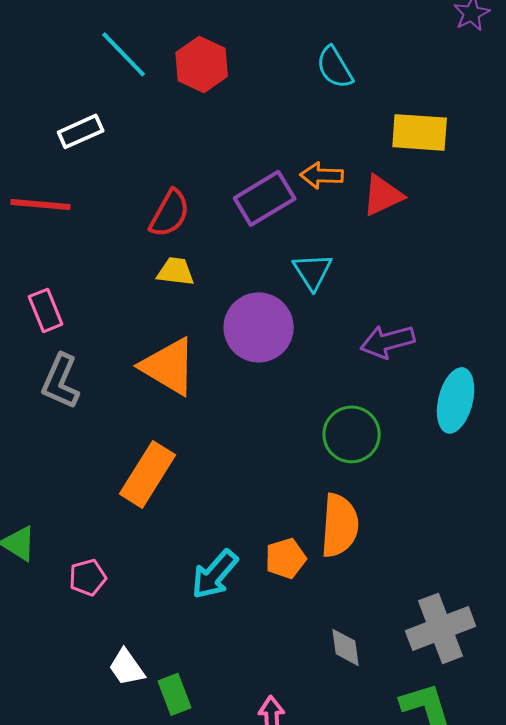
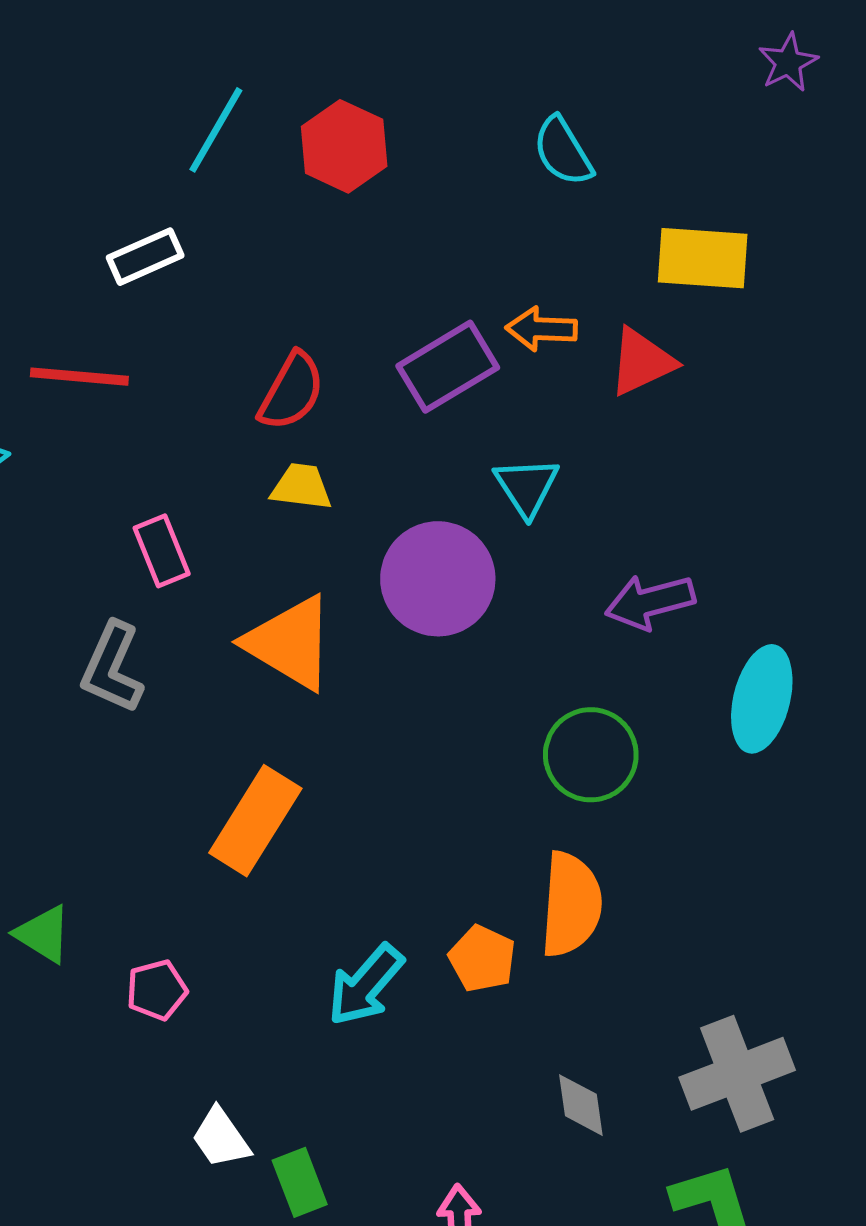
cyan line: (124, 54) -> (216, 130), turned 74
pink rectangle: (46, 310) -> (162, 551), moved
orange pentagon: (286, 558) -> (482, 959), turned -30

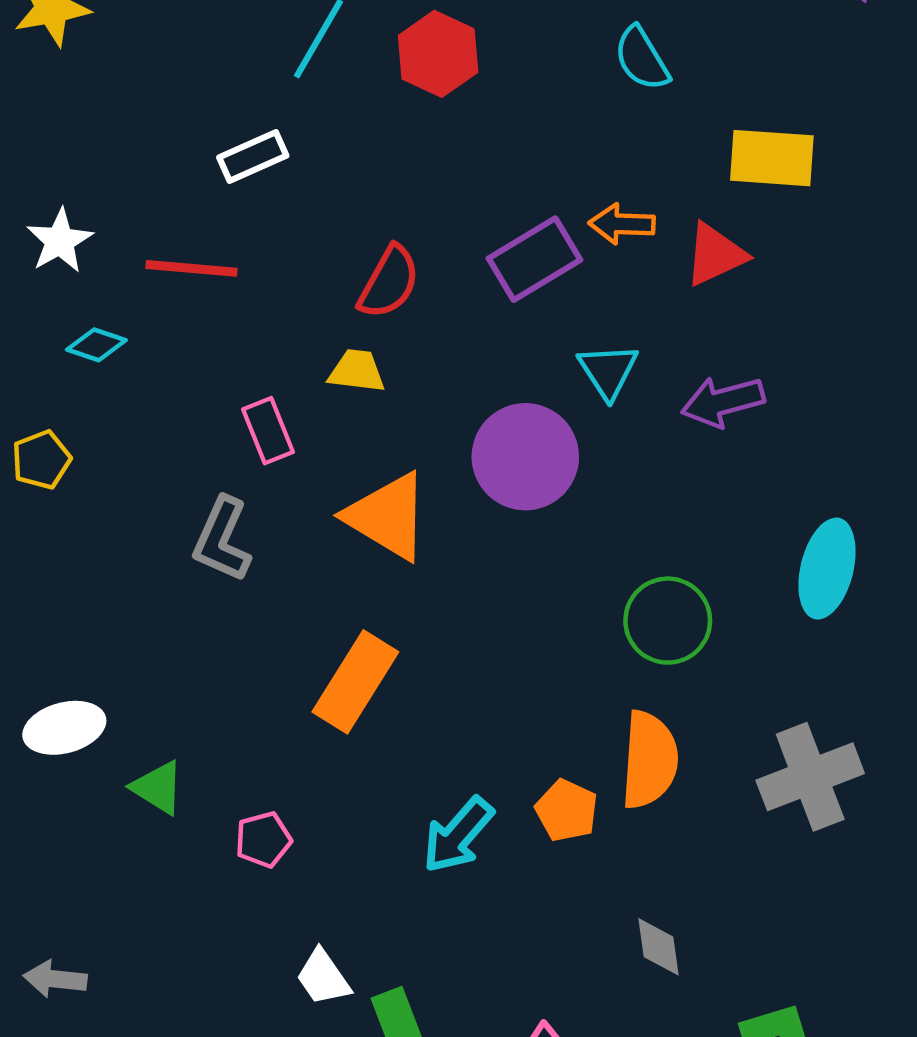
yellow trapezoid: (301, 487) -> (357, 371), moved
purple arrow: (650, 602) -> (723, 402), moved
gray cross: (737, 1074) -> (810, 777), moved

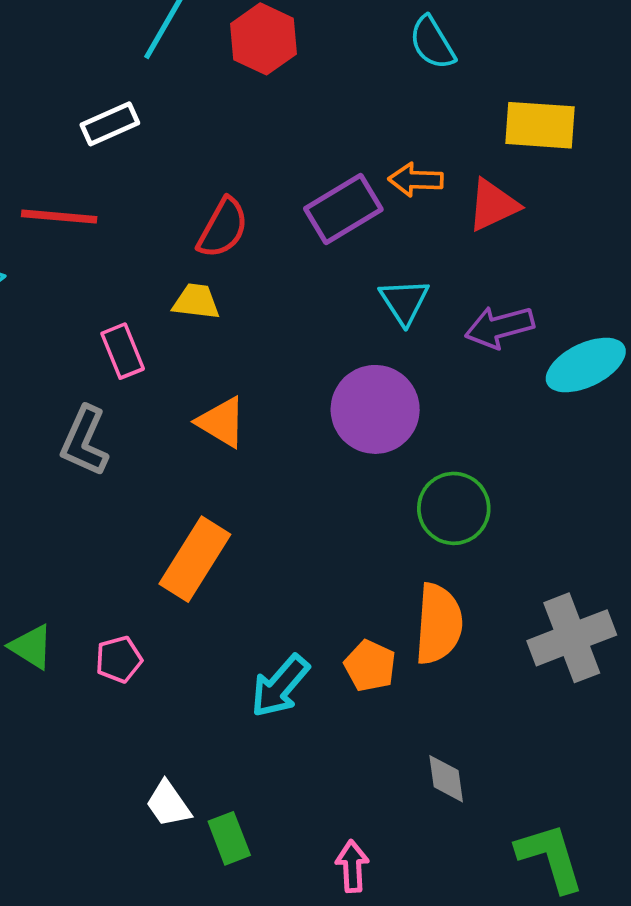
purple circle: (525, 457) -> (375, 409), moved
orange triangle: (387, 516) -> (222, 422), size x0.7
cyan ellipse: (827, 569) -> (586, 365), moved, turned 50
pink pentagon: (263, 840) -> (119, 659), moved

